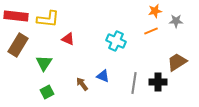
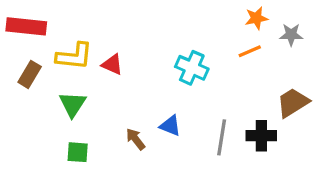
yellow L-shape: (48, 19) -> (74, 56), moved
brown rectangle: (18, 45) -> (30, 74), size x0.7
green square: (47, 92) -> (78, 152), turned 32

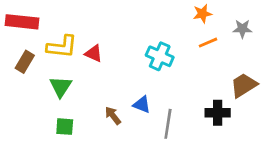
orange star: (256, 18) -> (202, 14), moved
gray line: (222, 137) -> (168, 124), moved

